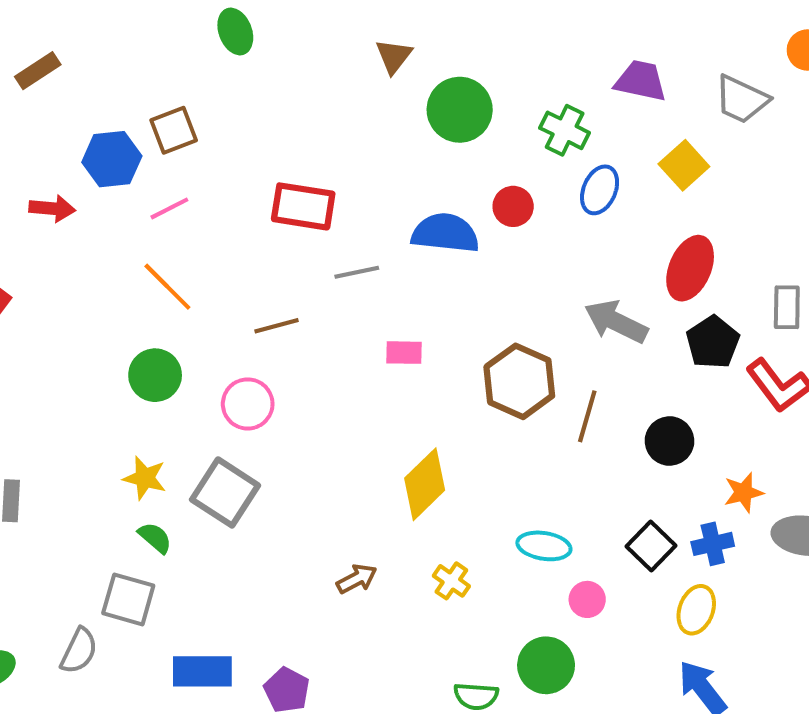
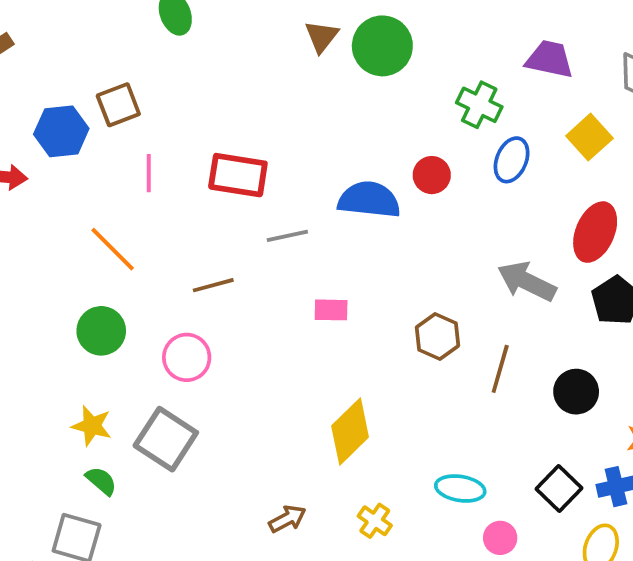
green circle: (460, 110) -> (382, 46), moved
pink line: (169, 208) -> (149, 173), moved, turned -63
brown hexagon: (519, 381) -> (437, 337), size x0.7

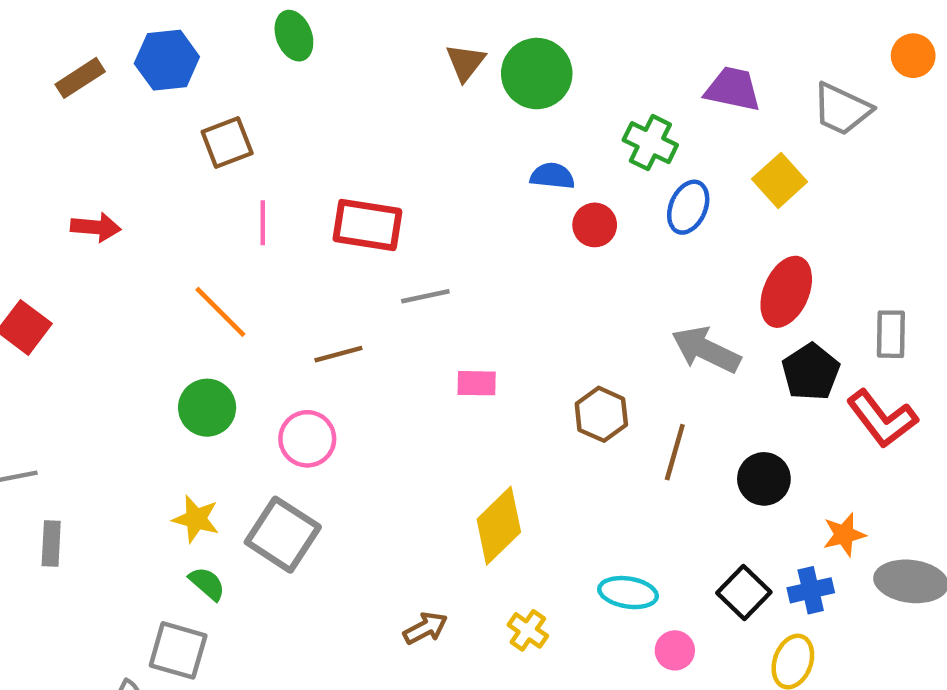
blue hexagon: (61, 131) -> (167, 60), moved
blue semicircle: (369, 200) -> (552, 176), moved, size x0.6

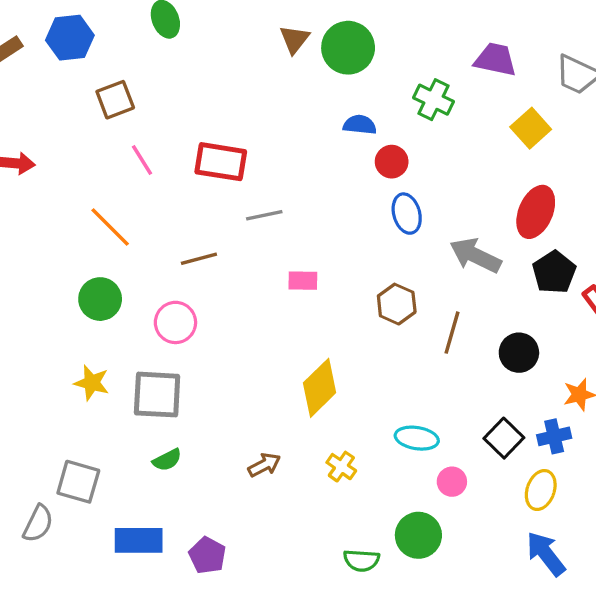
blue ellipse: (688, 207) -> (407, 214), moved, turned -39
pink line: (263, 223) -> (142, 160), turned -32
gray square: (283, 535) -> (157, 395), turned -30
green semicircle: (207, 584) -> (167, 460), moved, turned 112

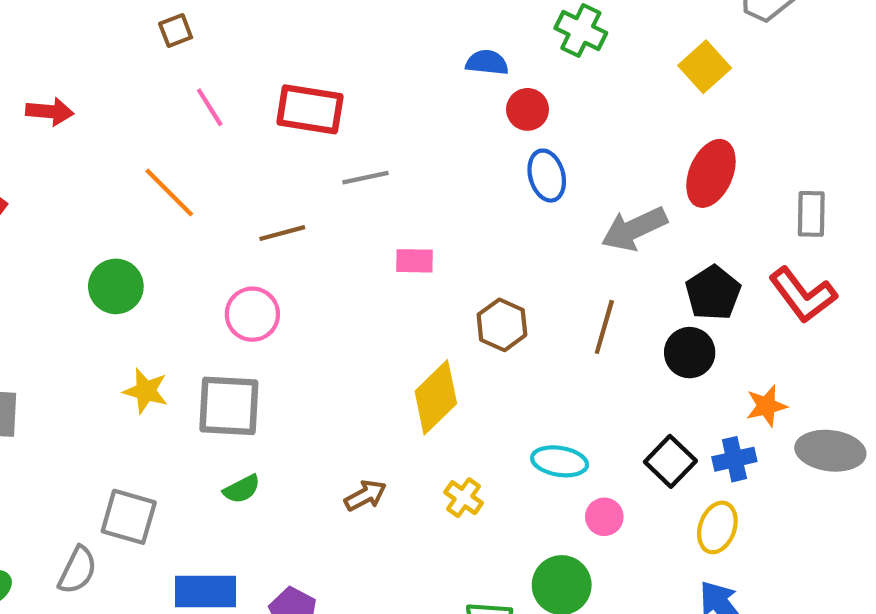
brown square: (115, 100) -> (176, 30), size x0.7
gray arrow: (475, 255) -> (634, 229), turned -51
black pentagon: (554, 272) -> (713, 293), moved
green circle: (100, 299) -> (116, 286), moved
brown hexagon: (397, 304) -> (502, 325), moved

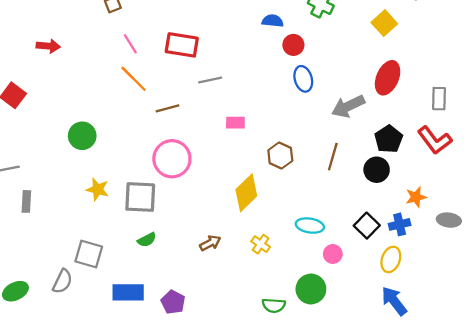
orange line: (169, 193) -> (134, 79), moved
pink circle: (252, 314) -> (172, 159), moved, size x1.4
gray ellipse: (830, 451) -> (449, 220), size x0.7

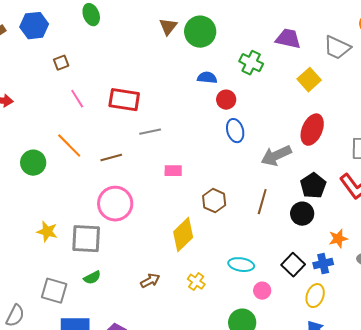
orange line: (134, 79) -> (69, 146), moved
green circle: (82, 136) -> (33, 163), moved
gray square: (89, 254) -> (54, 291), moved

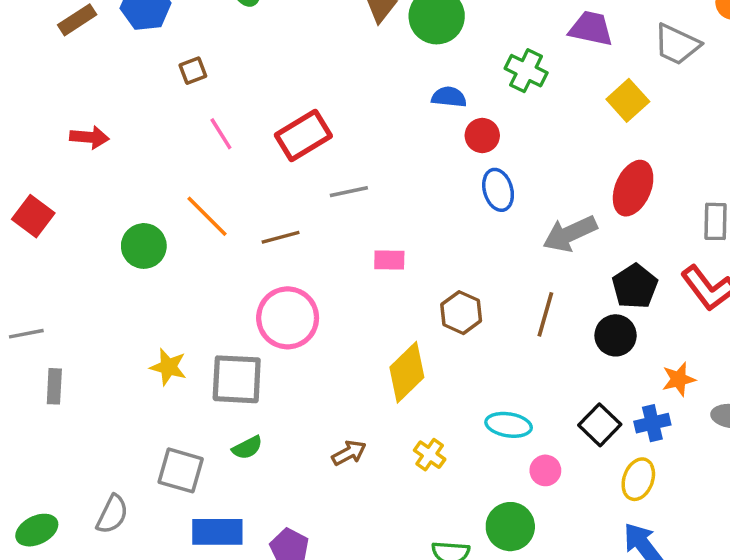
red rectangle: (124, 100) -> (303, 136), turned -40

